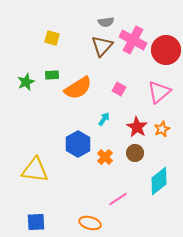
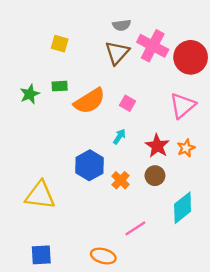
pink square: (119, 89) -> (127, 103), moved

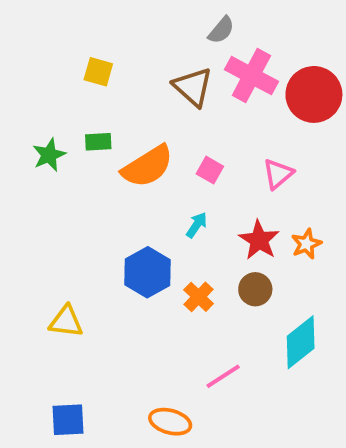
gray semicircle: (122, 25) -> (221, 30), moved, turned -42
brown triangle: (117, 53) -> (193, 87), turned -30
pink triangle: (183, 106) -> (278, 174), moved, size x0.7
yellow triangle: (40, 195) -> (66, 321), size x0.7

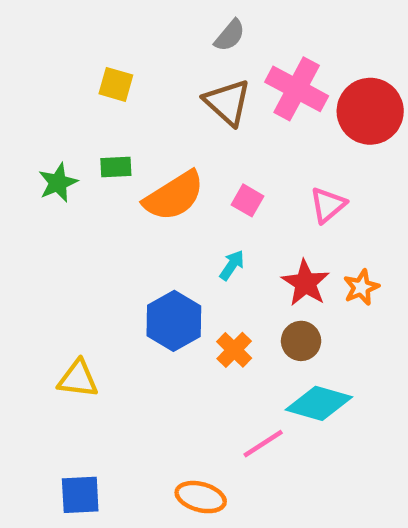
gray semicircle: (221, 30) -> (230, 35), moved
cyan diamond: (301, 342) -> (319, 403), moved, turned 54

